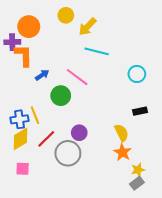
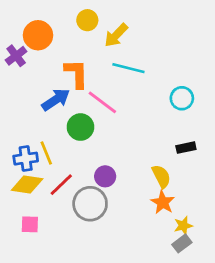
purple cross: (12, 42) -> (16, 56), turned -35
orange L-shape: (24, 55) -> (76, 74), moved
blue arrow: (42, 75) -> (56, 100), size x1.5
yellow diamond: (21, 139) -> (27, 185), turned 40

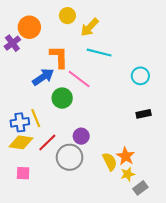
yellow semicircle: (161, 176) -> (110, 161), moved
yellow star: (183, 226) -> (128, 174), moved

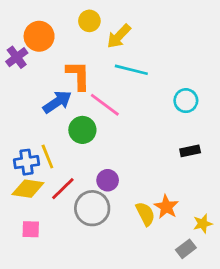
yellow star: (128, 174) -> (203, 224), moved

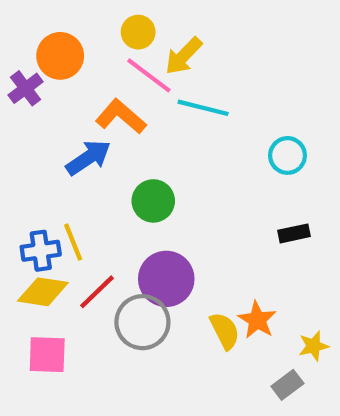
orange L-shape: (78, 75) -> (121, 116), turned -48
pink line: (105, 105) -> (149, 75), moved
green circle: (82, 130) -> (153, 201), moved
purple circle: (108, 180) -> (166, 279), size x1.6
pink square: (31, 229) -> (47, 355), size x1.4

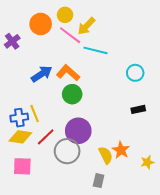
orange circle: (60, 56) -> (41, 24), moved
orange L-shape: (121, 116) -> (68, 73), moved
gray rectangle: (287, 385) -> (99, 181), moved, turned -40

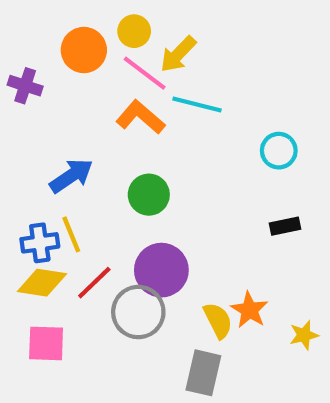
purple cross: (12, 41) -> (25, 86), turned -35
orange L-shape: (68, 73) -> (140, 117), moved
blue arrow: (42, 74) -> (71, 176), moved
gray rectangle: (99, 181) -> (203, 373), size x1.5

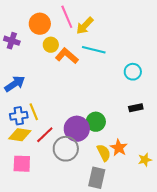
yellow circle: (134, 31) -> (51, 45), moved
pink line: (145, 73) -> (67, 17), moved, turned 30
blue arrow: (71, 176) -> (15, 84), moved
green circle: (149, 195) -> (96, 122), moved

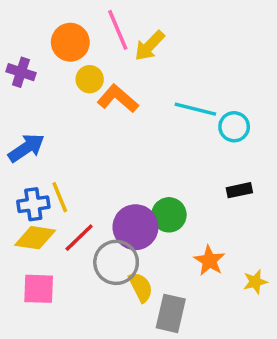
cyan line: (94, 50) -> (195, 109), moved
yellow semicircle: (104, 153) -> (141, 287), moved

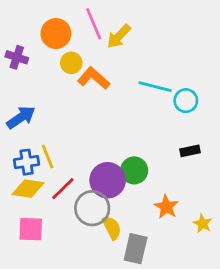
yellow star: (255, 282) -> (203, 224), turned -30

